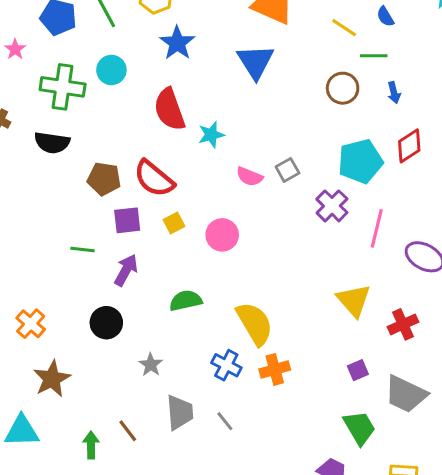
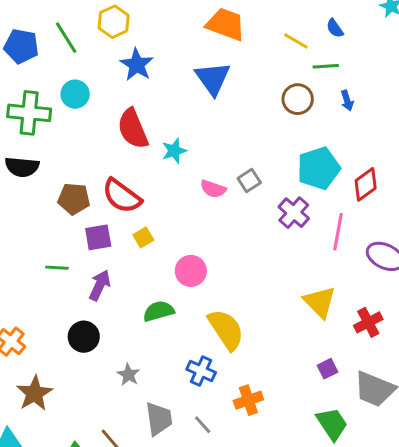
red diamond: (409, 146) -> (366, 184), moved
pink circle: (222, 235) -> (191, 271), moved
orange cross: (275, 369) -> (248, 400), moved

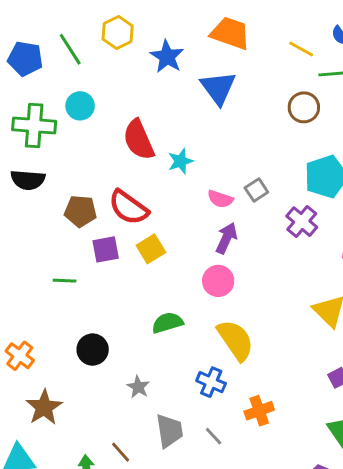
blue star: (137, 65) -> (167, 57), moved
yellow square: (143, 237) -> (151, 249), size x1.4
pink circle: (191, 271) -> (218, 281), moved
purple arrow: (100, 285) -> (226, 238), moved

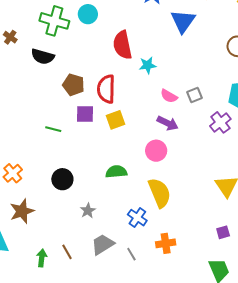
red semicircle: (129, 207) -> (106, 89), turned 44
purple arrow: (226, 238) -> (168, 123), turned 80
gray trapezoid: (169, 431) -> (103, 244), turned -125

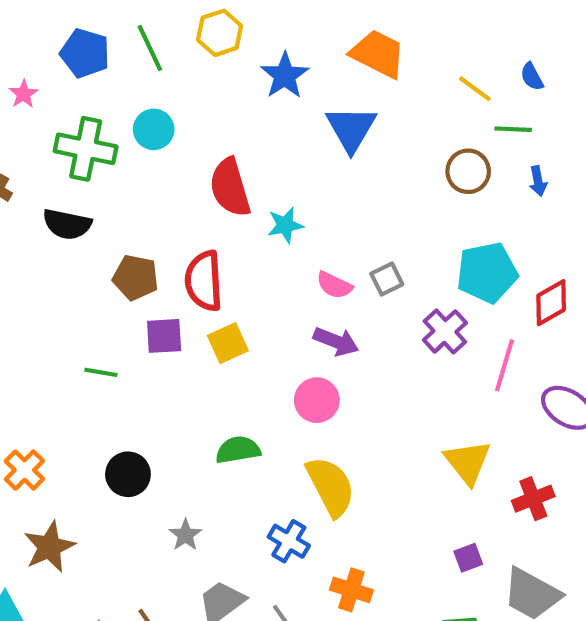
orange cross: (166, 243) -> (351, 590), turned 30

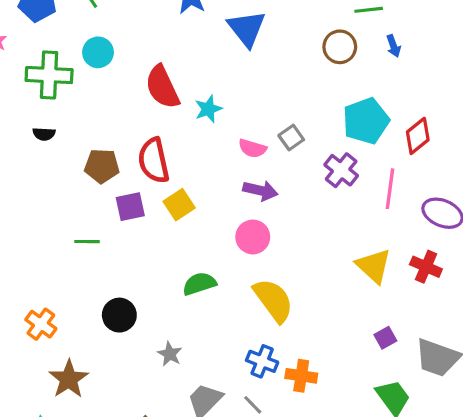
black semicircle: (67, 224) -> (44, 134), size x0.6
red cross: (533, 499) -> (426, 267), moved, turned -36
blue cross: (289, 541) -> (262, 361), moved

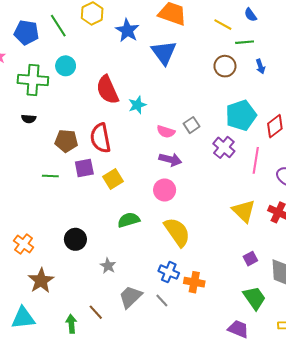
yellow square: (179, 205) -> (113, 179), moved
green line: (87, 242) -> (50, 176), moved

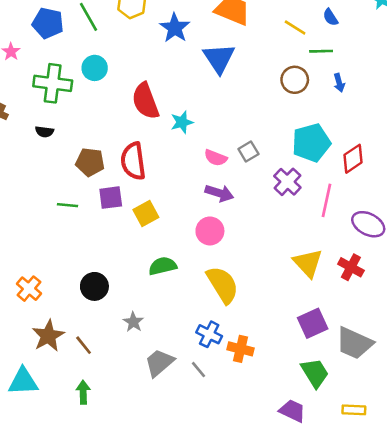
purple square: (250, 259) -> (313, 323), size x1.6
brown line: (96, 312) -> (84, 345), moved

